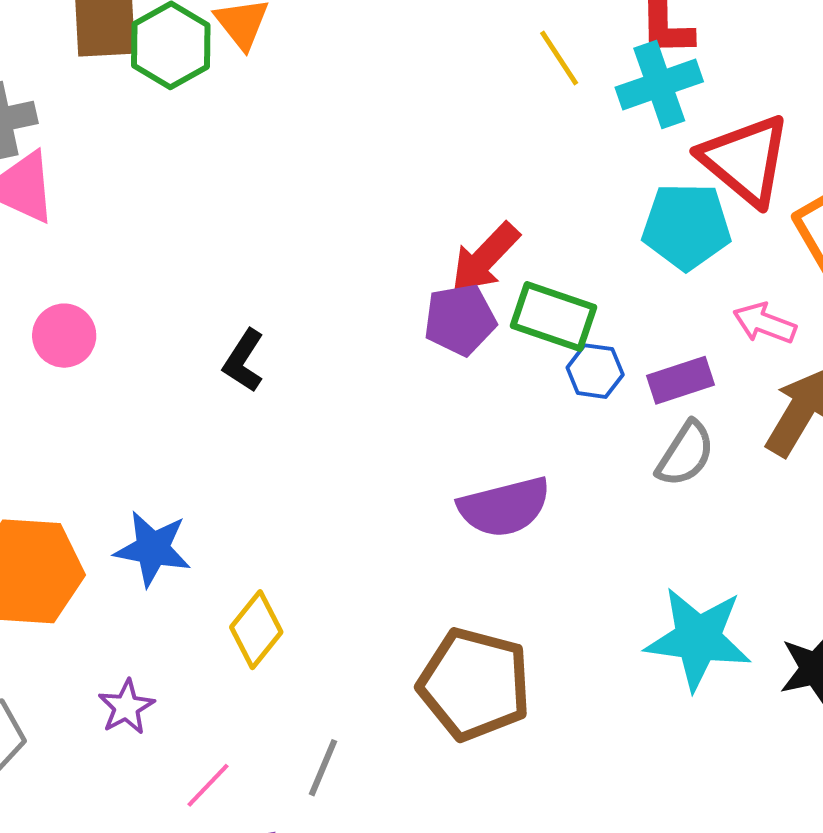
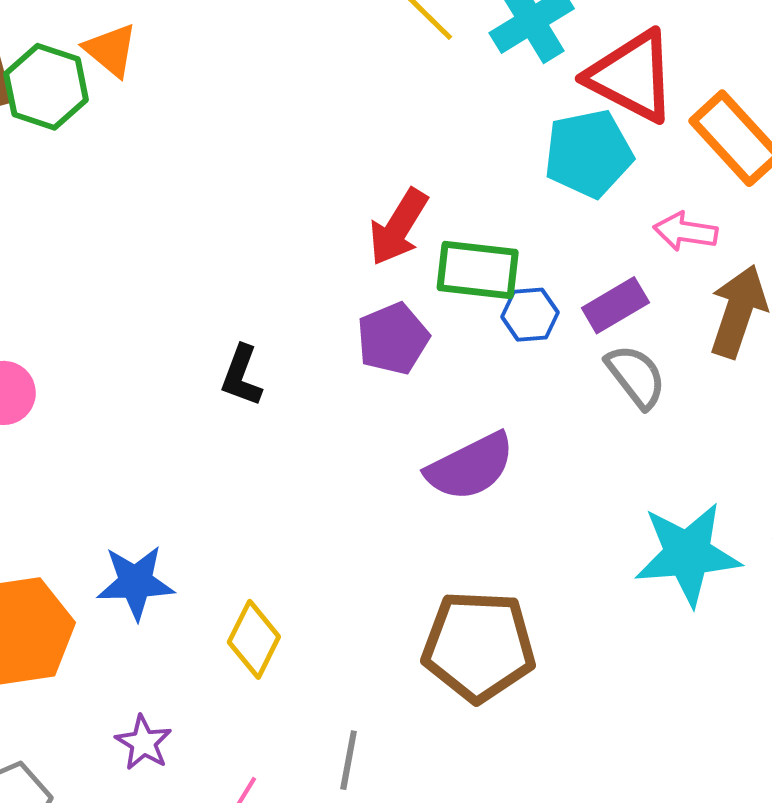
purple pentagon: (460, 320) -> (393, 339), moved
black L-shape: (244, 361) -> (241, 376), moved
gray semicircle: (685, 454) -> (636, 376), turned -58

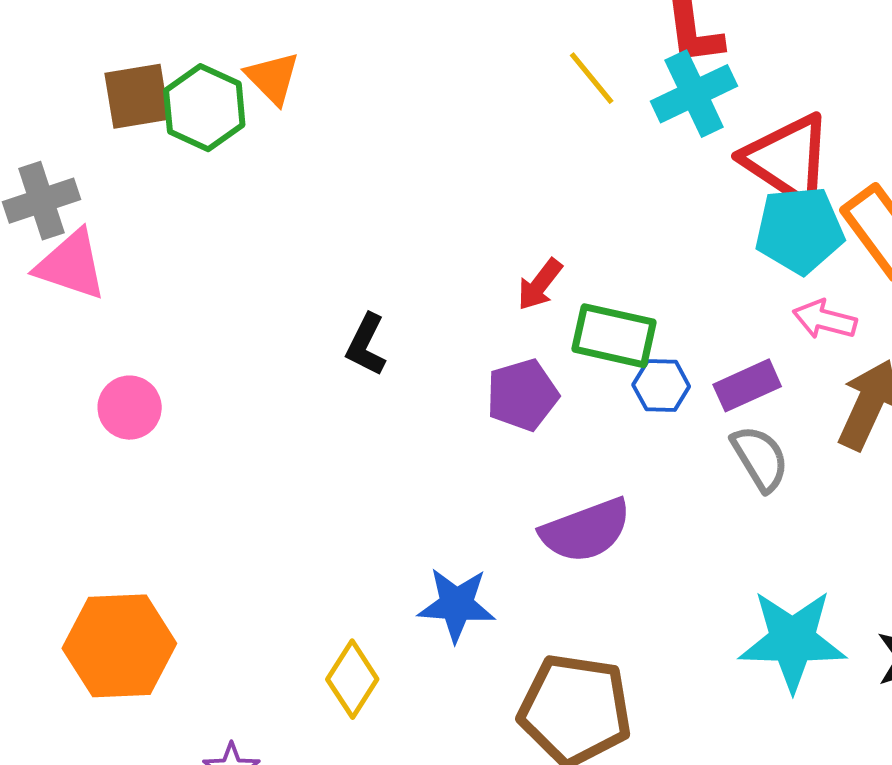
cyan pentagon: (588, 154) -> (799, 230), moved
red arrow: (398, 227) -> (540, 284), size x0.7
black L-shape: (241, 376) -> (366, 345), moved
blue star: (136, 582) -> (456, 605), moved

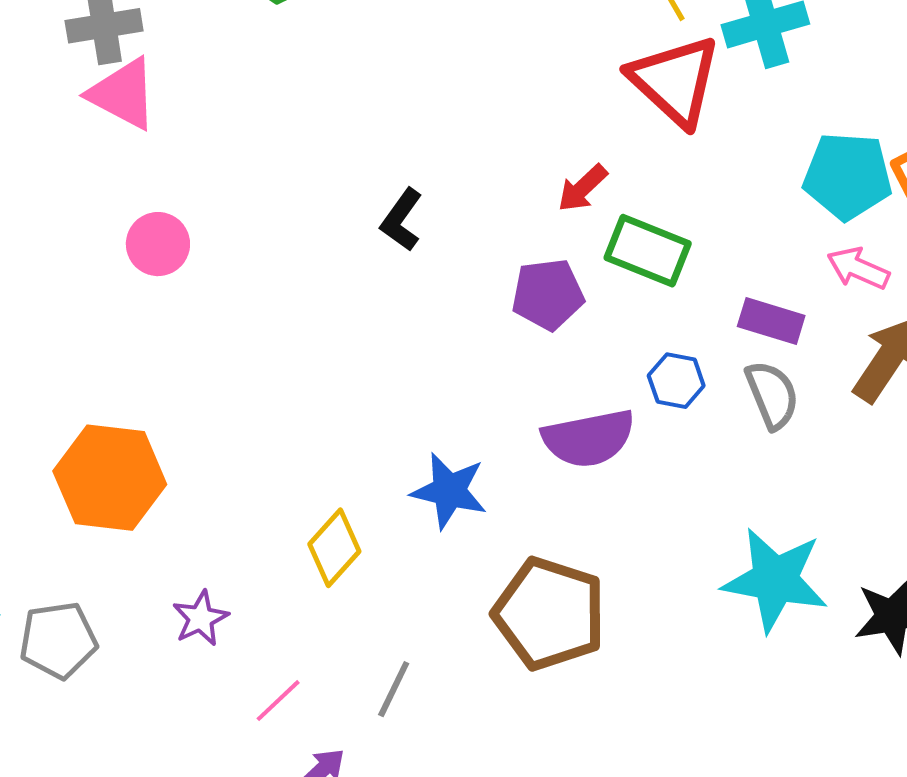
red triangle: (788, 159) -> (675, 81), moved
purple rectangle: (747, 385) -> (771, 321), turned 32
blue hexagon: (661, 386) -> (676, 381), moved

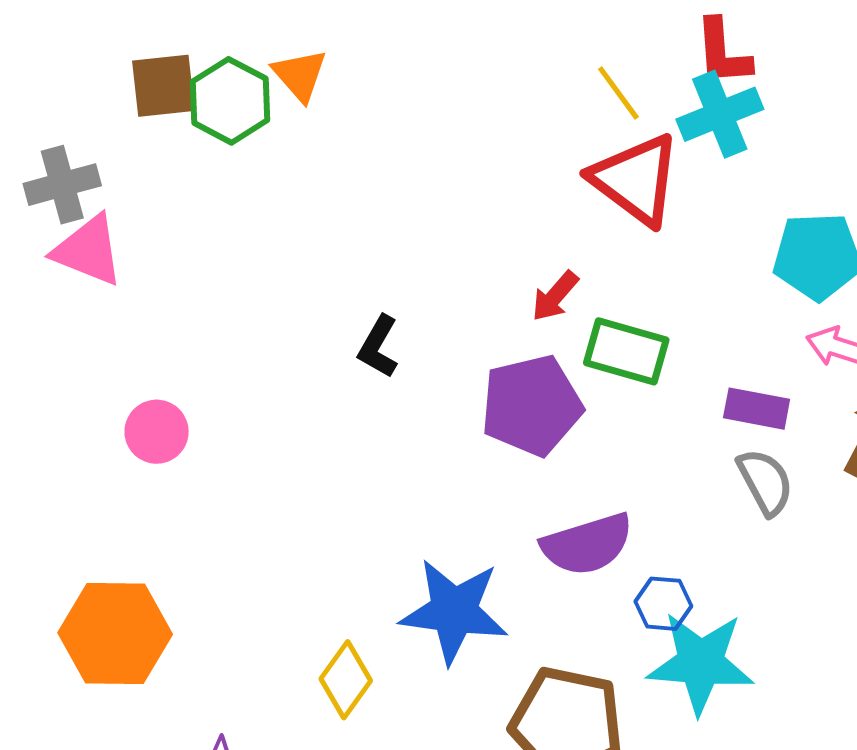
pink circle: (158, 244) -> (157, 432), moved
purple pentagon: (548, 294) -> (532, 405), size x1.4
blue hexagon: (676, 381) -> (663, 604), moved
blue star: (449, 491) -> (454, 611), size x1.4
cyan star: (775, 580) -> (701, 663), moved

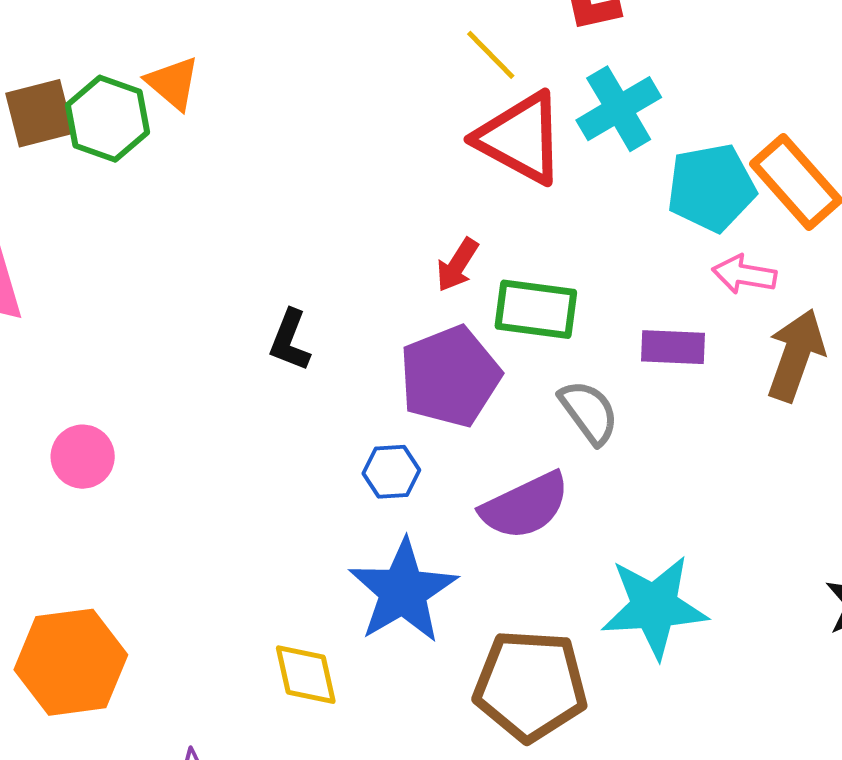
cyan cross: (720, 114) -> (619, 109), moved
gray semicircle: (765, 482) -> (589, 412), moved
blue hexagon: (663, 604) -> (391, 472), moved
blue star: (454, 611) -> (403, 591), turned -30
yellow diamond: (346, 680) -> (306, 675), turned -40

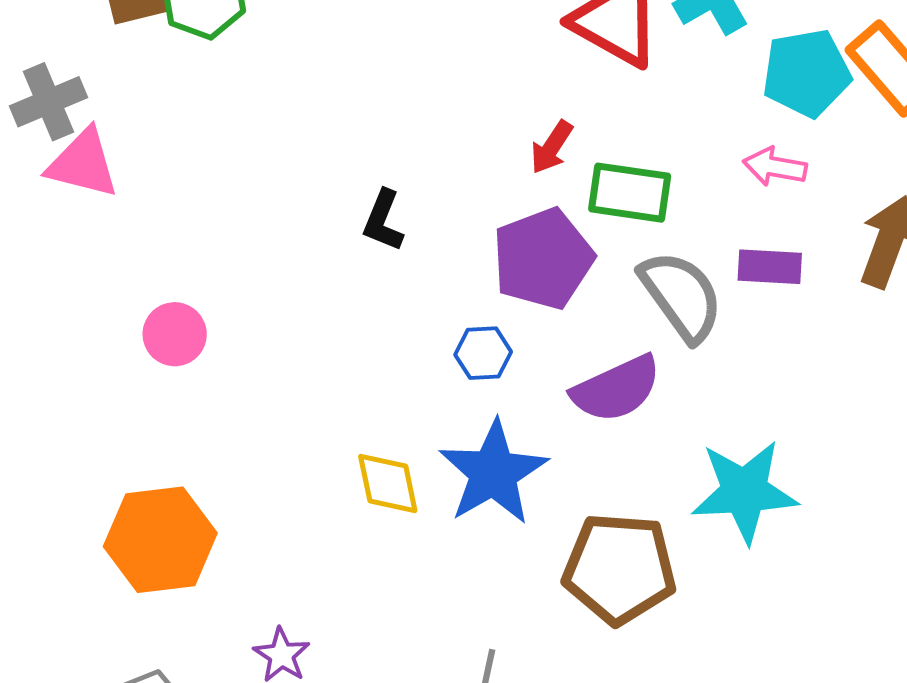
pink arrow: (744, 275) -> (775, 167), moved
purple rectangle: (673, 347) -> (770, 267), moved
gray semicircle: (589, 412) -> (681, 296), size x1.4
yellow diamond: (306, 675) -> (388, 483), moved

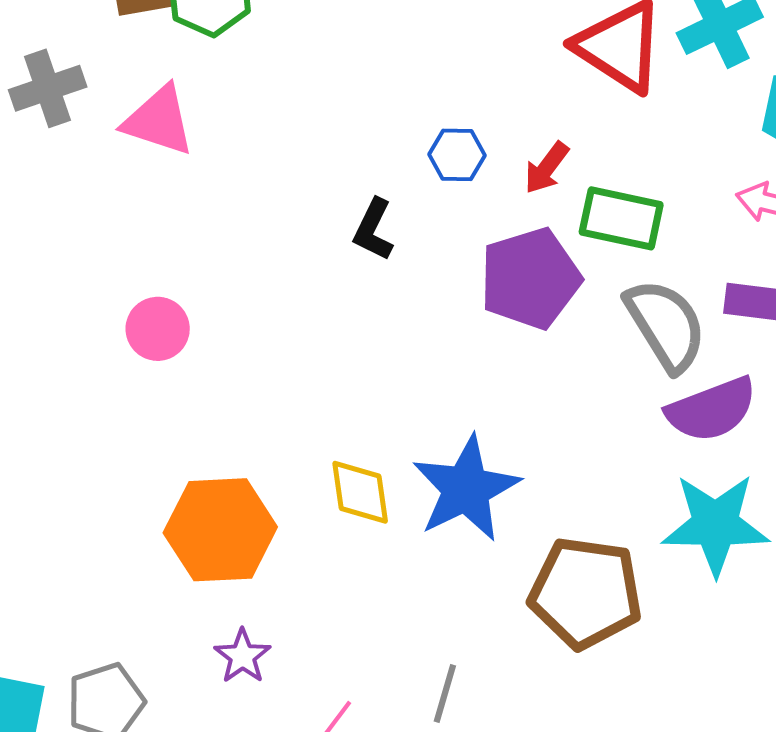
pink triangle: (83, 164) -> (159, 121), moved
blue hexagon: (483, 353) -> (457, 155), moved
purple semicircle: (616, 389) -> (712, 410), moved
orange hexagon: (160, 540) -> (220, 530), moved

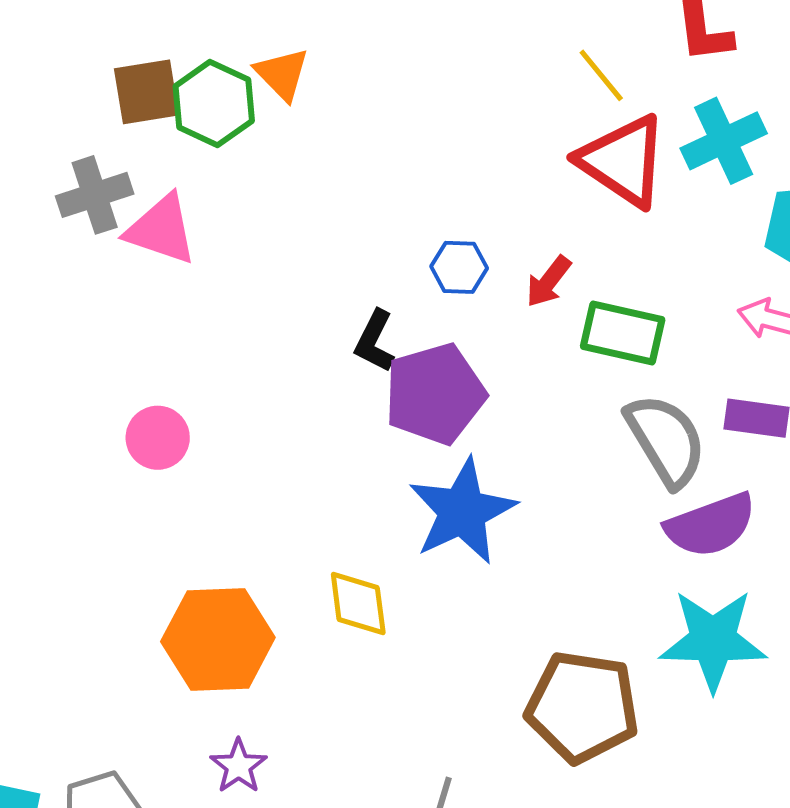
gray cross: (48, 88) -> (95, 195), moved
purple pentagon: (530, 278) -> (435, 394), moved
blue star: (466, 489) -> (462, 511), moved

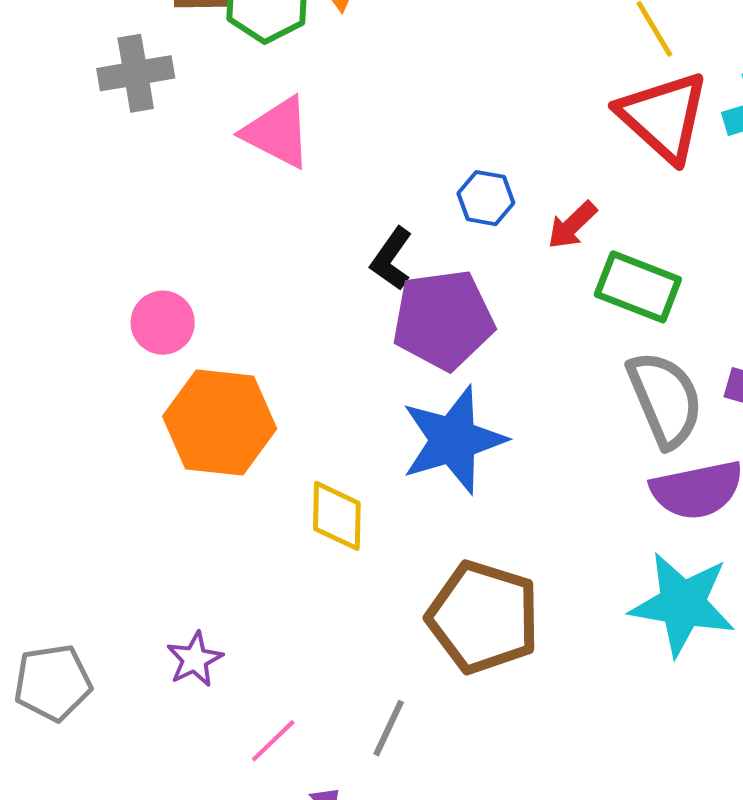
pink triangle: (161, 230) -> (277, 132), moved
orange hexagon: (218, 640) -> (220, 423), moved
brown pentagon: (582, 707) -> (483, 617), moved

